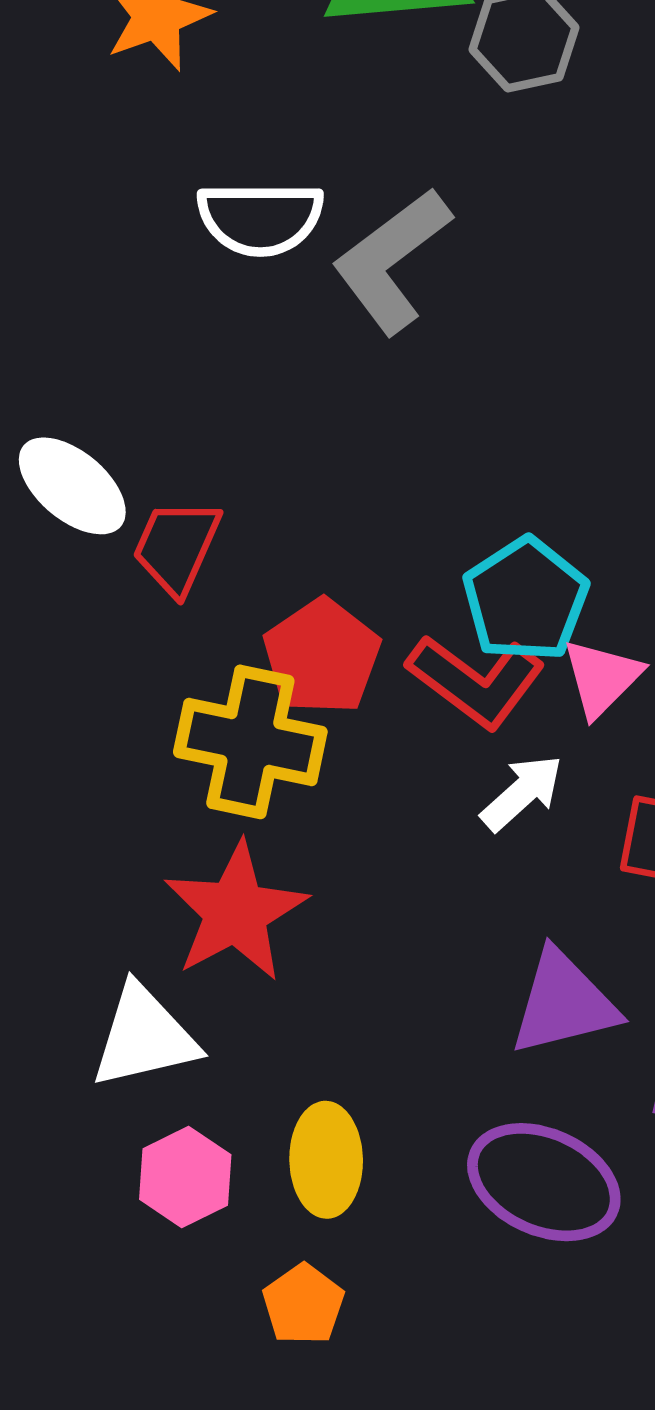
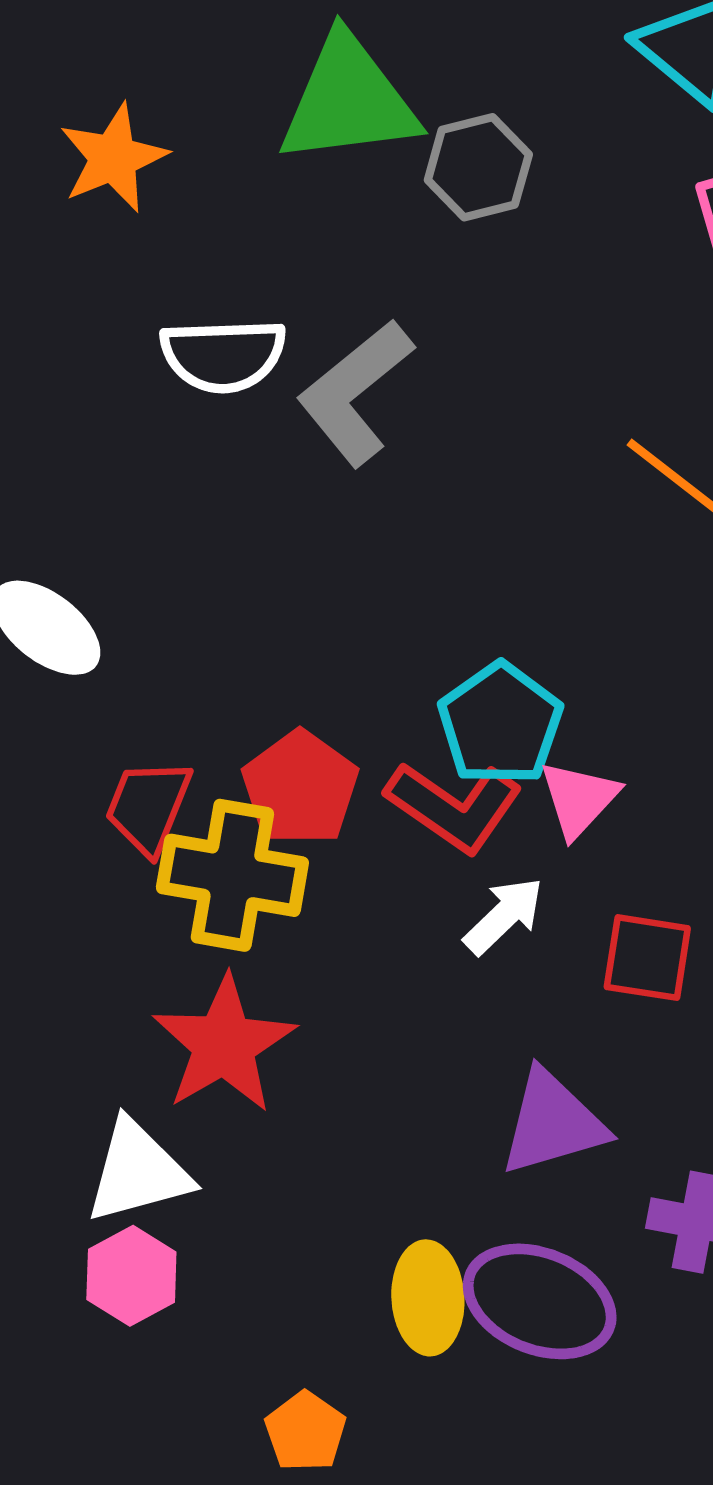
red trapezoid: (177, 547) -> (148, 807), moved
yellow ellipse: (326, 1160) -> (428, 1298), moved
pink hexagon: (185, 1177) -> (131, 1276), moved

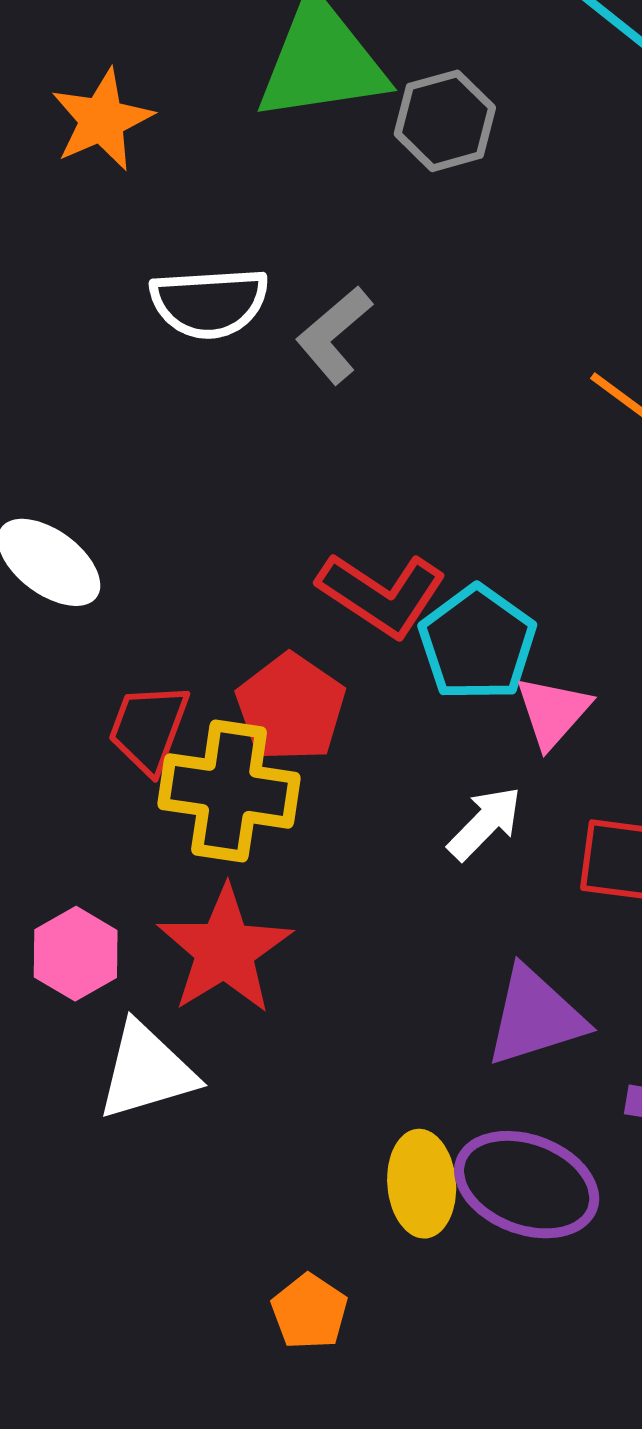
gray L-shape: (355, 392) -> (334, 335), size x0.7
red L-shape: (454, 807) -> (382, 594), moved
pink hexagon: (131, 1276) -> (76, 954), moved

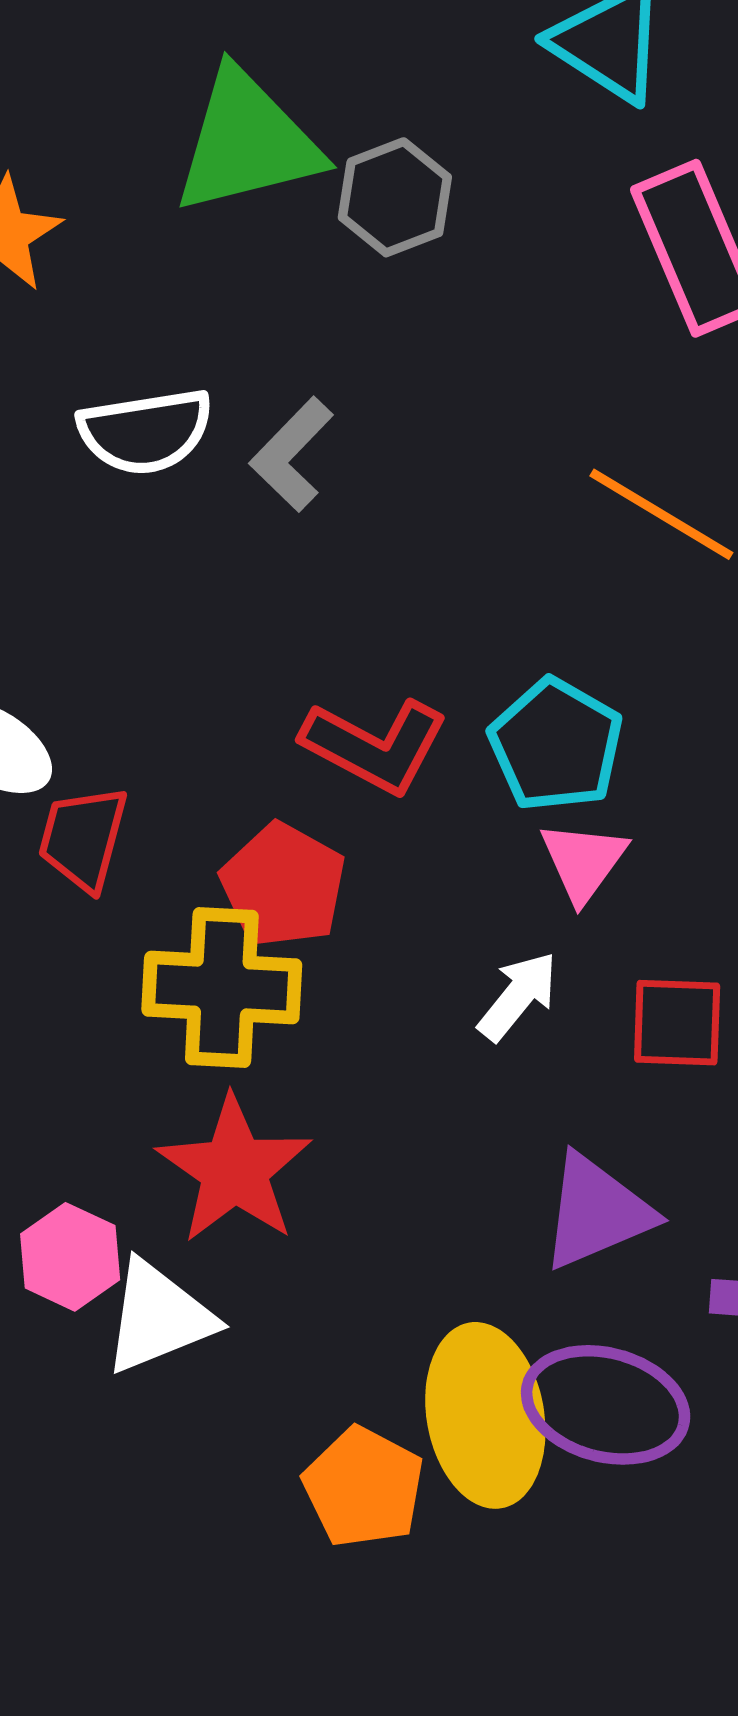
cyan pentagon: (477, 643) -> (556, 745), moved
red trapezoid: (149, 728) -> (83, 838), moved
pink hexagon: (76, 954) -> (70, 1257), moved
yellow ellipse: (422, 1184) -> (485, 1415), size x1.5
orange pentagon: (310, 1312) -> (364, 1487), moved, size x1.4

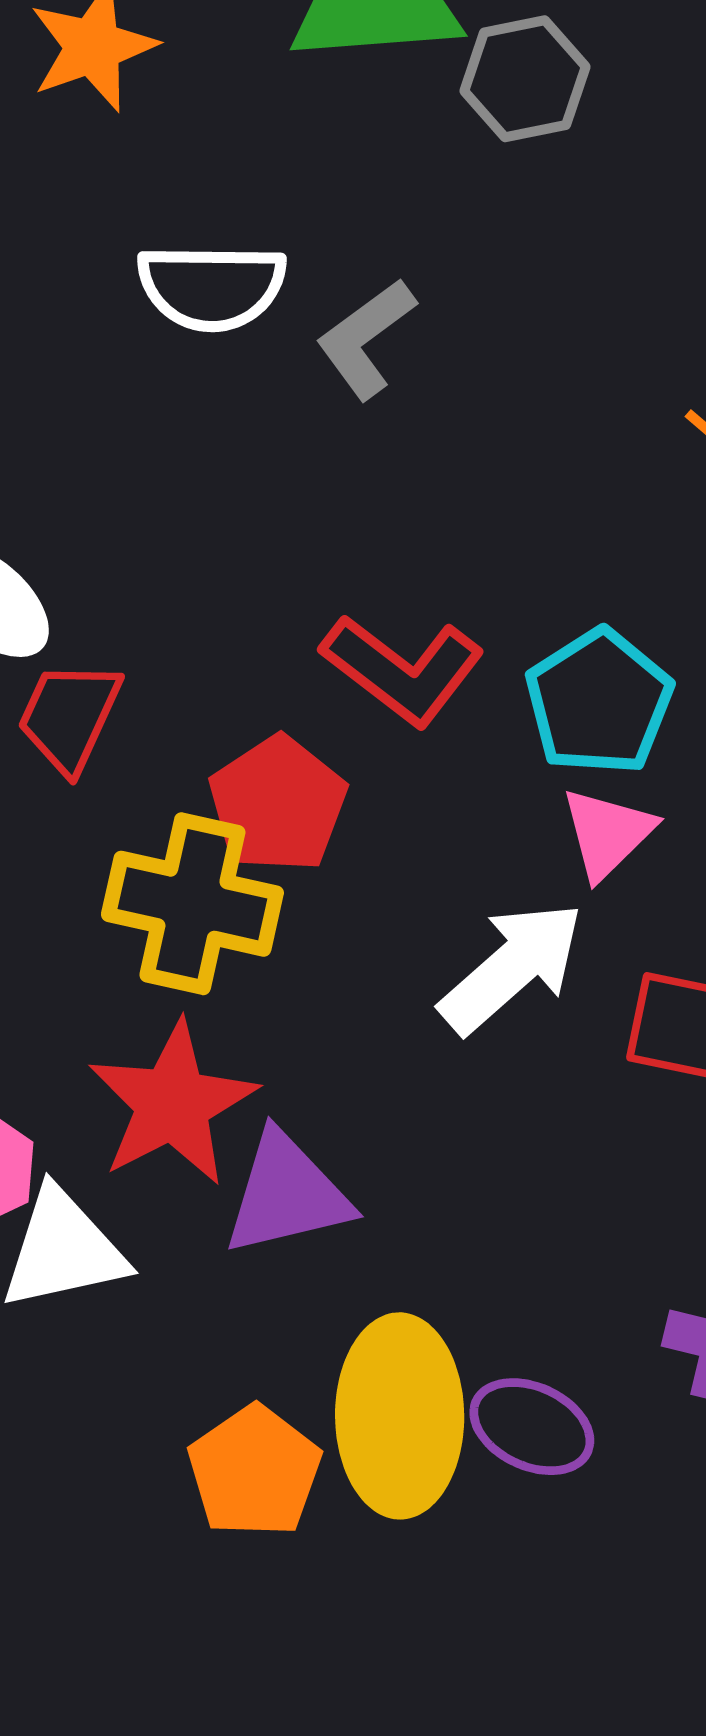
white arrow: (518, 996) -> (512, 967), size x1.5
purple triangle: (597, 1212) -> (287, 1194), moved
purple ellipse: (606, 1405) -> (532, 1427), size x0.7

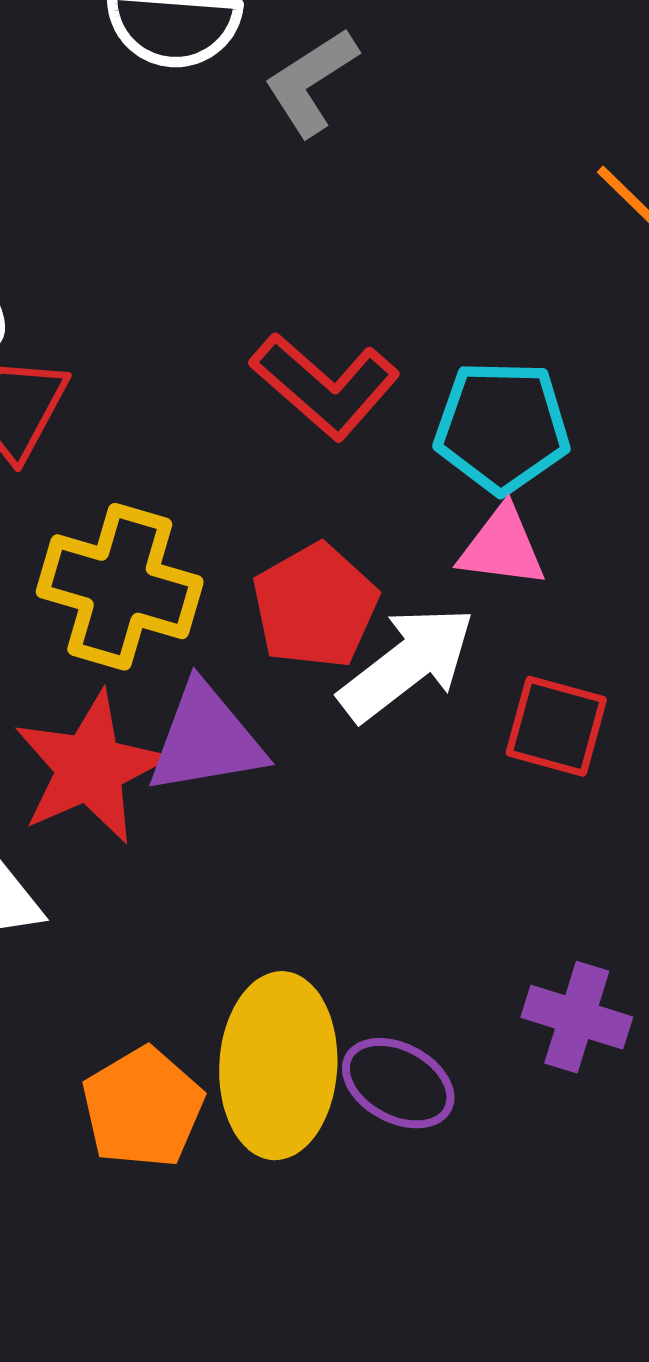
cyan pentagon: (599, 702) -> (502, 427), turned 30
red pentagon: (278, 804) -> (315, 606), moved
pink triangle: (607, 833) -> (502, 547), turned 48
purple triangle: (287, 1194) -> (206, 739), moved

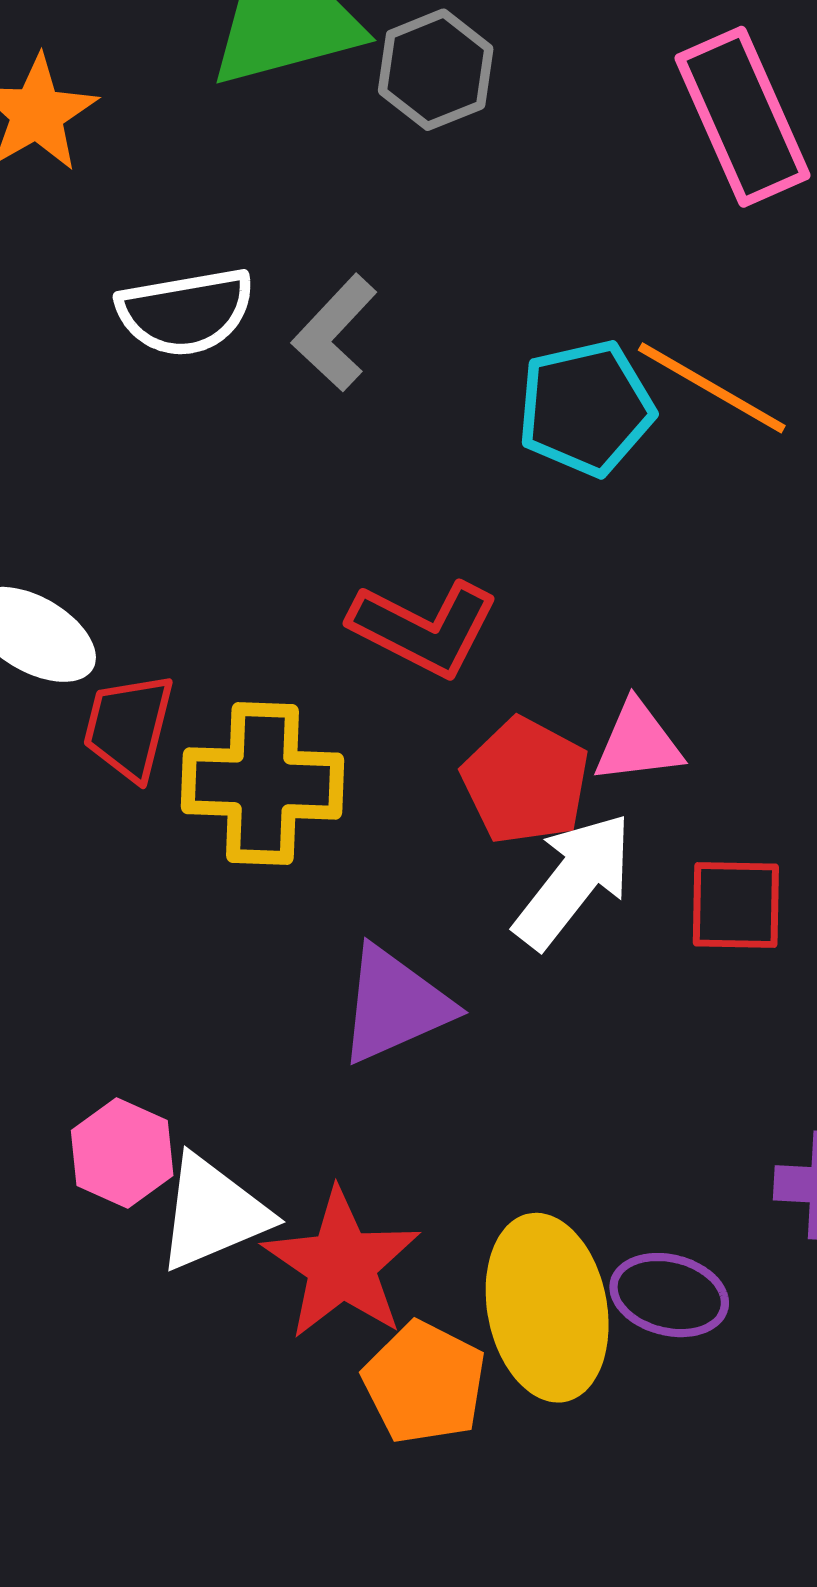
cyan pentagon: (502, 427) -> (586, 408), moved
yellow cross: (120, 587) -> (263, 783), moved
red pentagon: (315, 606) -> (526, 781), moved
red star: (90, 768) -> (342, 1264), moved

